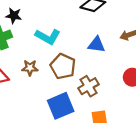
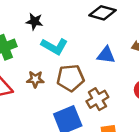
black star: (14, 16) -> (34, 21), moved
brown pentagon: (63, 66) -> (70, 78), turned -30

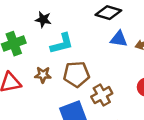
cyan L-shape: (54, 46) -> (62, 44), turned -45
blue triangle: (106, 55) -> (119, 39), moved

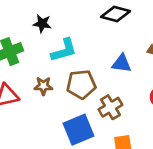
blue triangle: (119, 39) -> (122, 63), moved

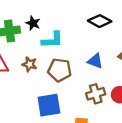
black star: (42, 24) -> (33, 23), moved
brown cross: (110, 107) -> (96, 94), moved

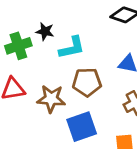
brown star: (30, 64) -> (51, 99), moved, size x1.5

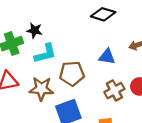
cyan L-shape: (72, 48) -> (45, 54), moved

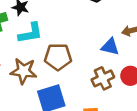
blue triangle: (107, 57) -> (110, 47), moved

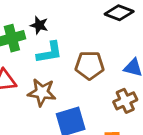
brown pentagon: (58, 57) -> (90, 65), moved

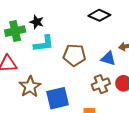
brown star: (42, 92) -> (30, 87), moved, turned 30

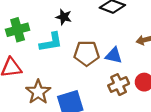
black star: (37, 22) -> (64, 17), moved
blue triangle: (108, 59) -> (114, 55), moved

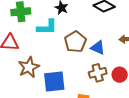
brown pentagon: (87, 53) -> (75, 42), turned 30

